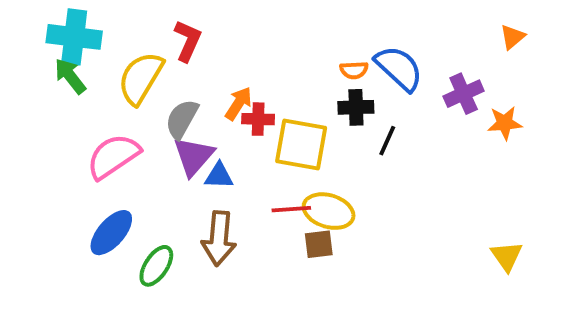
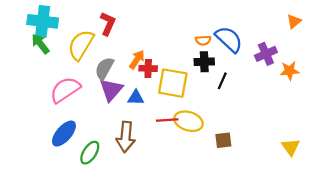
blue triangle: (219, 176) -> (136, 98), moved
brown square: (319, 244) -> (223, 140), moved

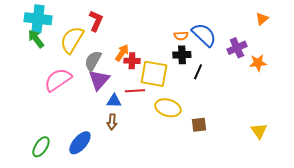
blue triangle: (136, 98) -> (114, 101), moved
red line: (167, 120) -> (135, 91), moved
blue ellipse: (64, 134) -> (80, 143), moved
brown arrow: (126, 137) -> (112, 122), size x0.6
green ellipse: (90, 153) -> (41, 147), moved

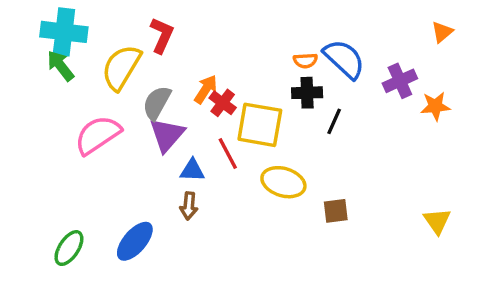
red cross: (132, 61) -> (223, 103), turned 35
red line: (135, 91) -> (228, 153), turned 66

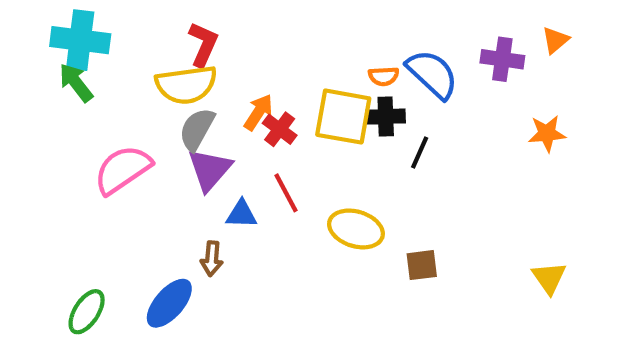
yellow semicircle: (121, 67) -> (186, 85), moved, turned -129
purple cross: (400, 81) -> (502, 59), moved, turned 32
yellow square: (260, 125) -> (343, 117), moved
brown arrow: (189, 206) -> (212, 259), moved

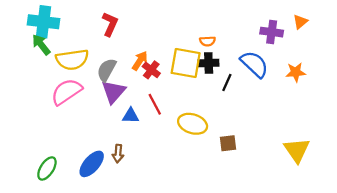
blue semicircle: (432, 74) -> (254, 64), moved
yellow semicircle: (186, 85) -> (72, 60), moved
brown arrow: (212, 259) -> (118, 154), moved
yellow triangle: (549, 278) -> (297, 150), size x1.4

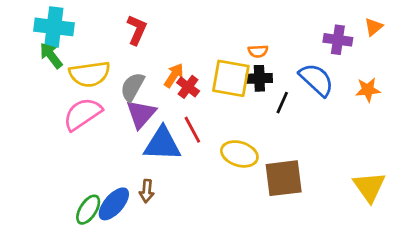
blue triangle: (131, 116) -> (162, 144), size x1.8
brown square: (228, 143) -> (284, 178), size x1.8
green ellipse: (47, 168) -> (88, 210), moved

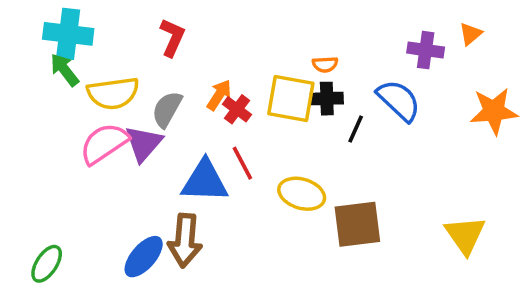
orange star: (368, 90) -> (494, 111), moved, size x1.5
purple triangle: (141, 114) -> (144, 143), moved
brown arrow: (147, 191) -> (185, 240), size x1.8
green ellipse: (88, 210) -> (47, 264), moved

